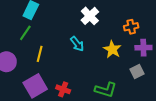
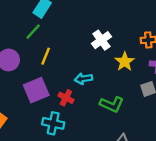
white cross: (90, 16) -> (101, 40), moved
cyan arrow: (77, 44) -> (83, 79), moved, turned 112

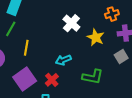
red cross: (66, 98) -> (52, 80), turned 32

